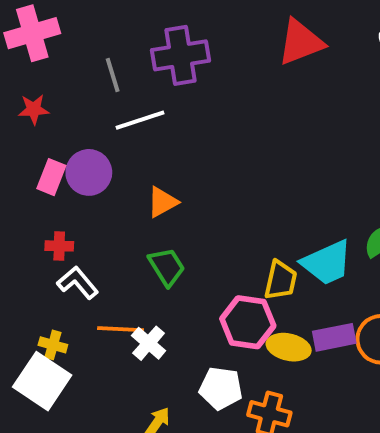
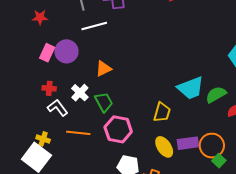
cyan trapezoid: (327, 263) -> (191, 88), moved
pink hexagon: (248, 322) -> (118, 129), moved
white cross: (149, 343) -> (80, 93), moved
yellow ellipse: (289, 347) -> (164, 147), turned 40

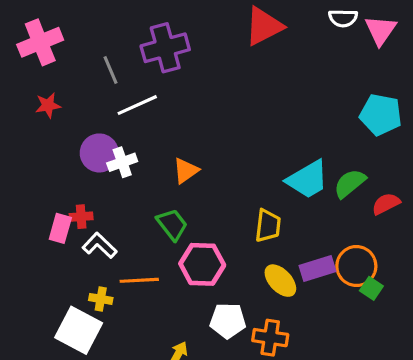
pink rectangle: (47, 53) -> (60, 228), moved
orange triangle: (103, 69) -> (186, 171), moved
white cross: (80, 93) -> (122, 162), moved, turned 36
yellow cross: (43, 139) -> (101, 299), moved

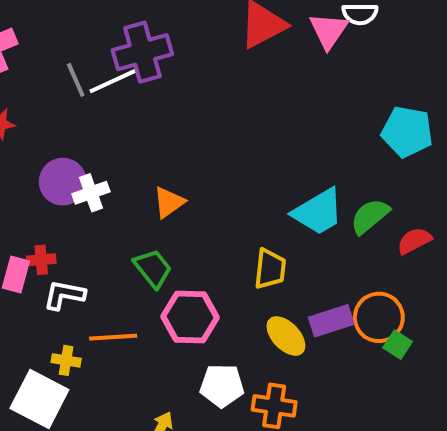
pink triangle: (381, 30) -> (329, 31), moved
white line: (137, 105) -> (113, 81), moved
white L-shape: (100, 245) -> (64, 295), turned -32

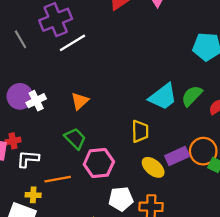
white line: (113, 81) -> (72, 43), moved

